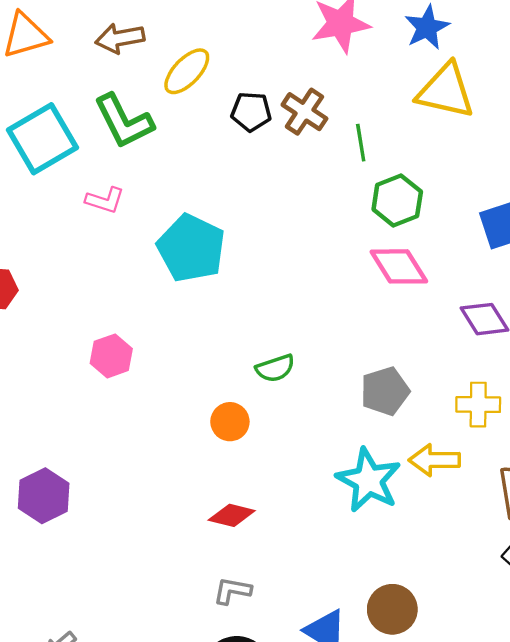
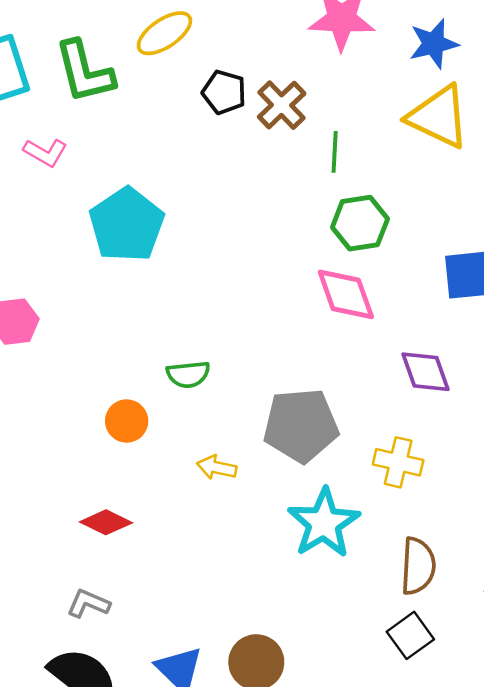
gray pentagon: (385, 391) -> (301, 425), size x1.4
yellow arrow: (434, 460) -> (217, 467), moved, size x0.7
cyan star: (369, 480) -> (324, 523), moved

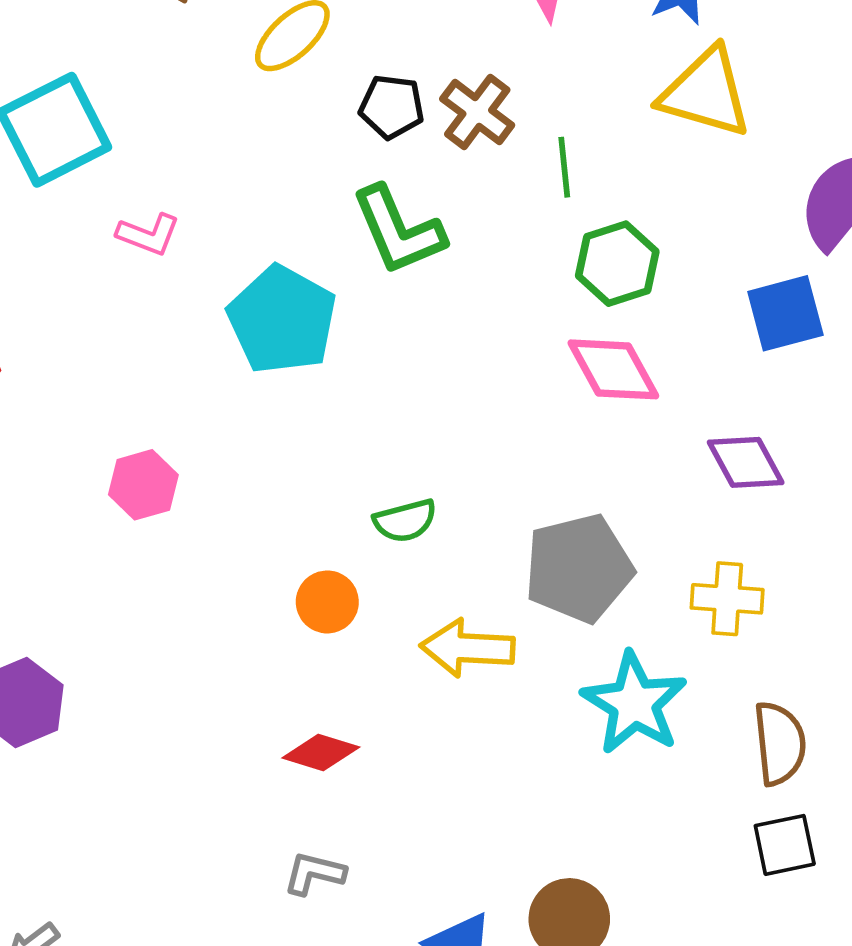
green L-shape: (84, 72) -> (398, 230), moved
yellow arrow: (217, 467) -> (467, 648), size x1.6
black square: (410, 635) -> (785, 845), turned 33

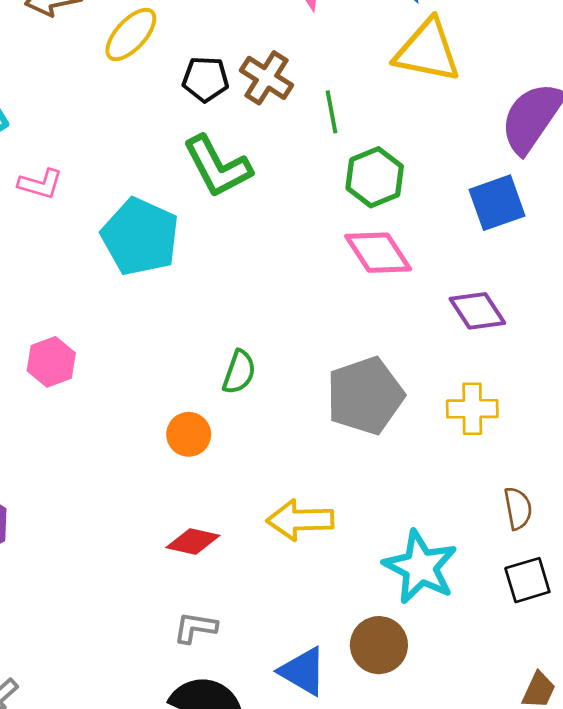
green semicircle: (405, 521) -> (239, 372), turned -51
yellow arrow: (467, 648) -> (300, 520), moved
cyan star: (634, 703) -> (420, 567), moved
brown semicircle: (780, 743) -> (518, 508), size x0.7

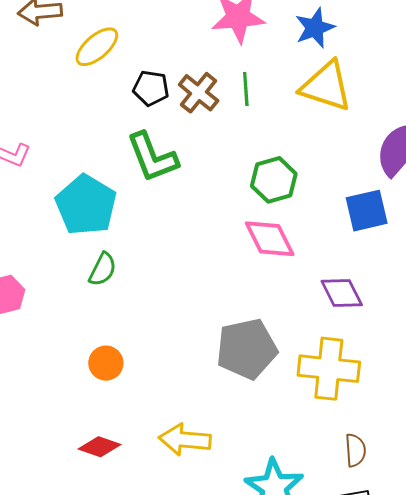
green line: (332, 112) -> (246, 89), moved
green semicircle: (239, 372) -> (103, 269), moved
yellow cross: (472, 409) -> (329, 369), size x1.5

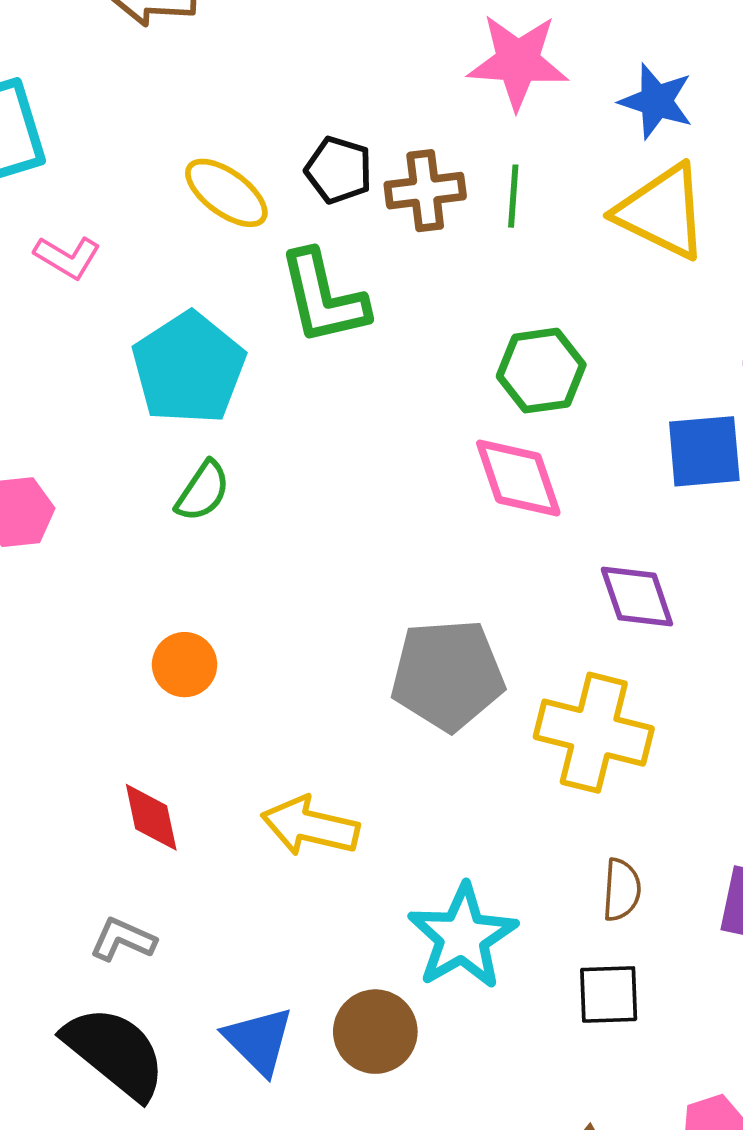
blue star: (315, 28) -> (656, 101), turned 30
yellow ellipse: (97, 47) -> (226, 193), moved, turned 69
brown cross: (199, 93) -> (425, 191), turned 36
red diamond: (100, 447) -> (151, 817), turned 51

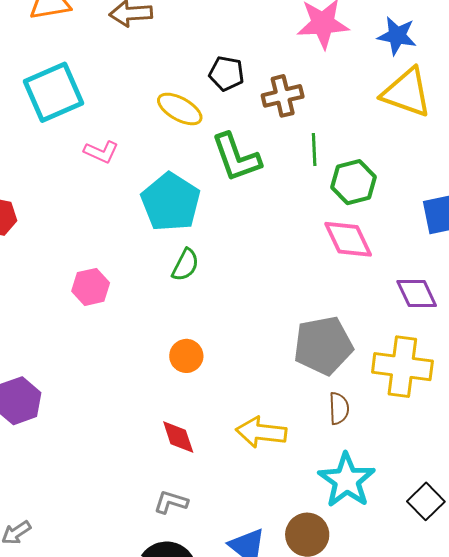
black pentagon: (339, 170) -> (226, 73), moved
green line: (513, 196) -> (314, 150), moved
brown semicircle: (622, 890) -> (339, 408), moved
black square: (609, 994) -> (426, 501), turned -36

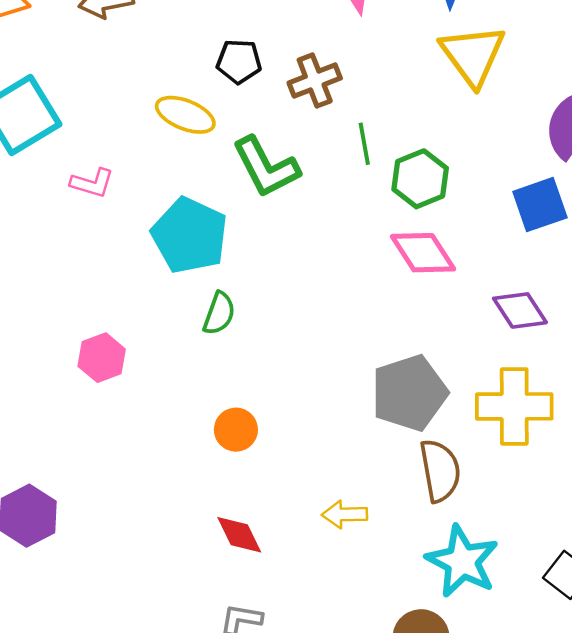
yellow triangle: (407, 93) -> (473, 55), turned 42
brown semicircle: (339, 408) -> (440, 471), size x1.5
yellow arrow: (261, 432) -> (345, 514), size x0.7

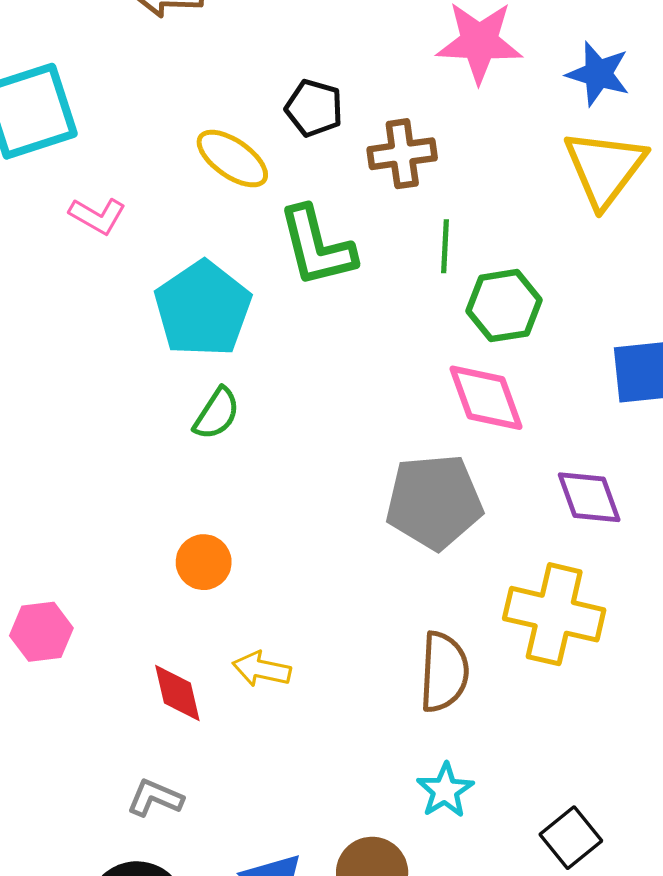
pink hexagon: (102, 358) -> (41, 632), moved
gray pentagon: (409, 393) -> (434, 502), moved
yellow arrow: (345, 514) -> (262, 669), moved
cyan star: (462, 561) -> (445, 790), size x0.6

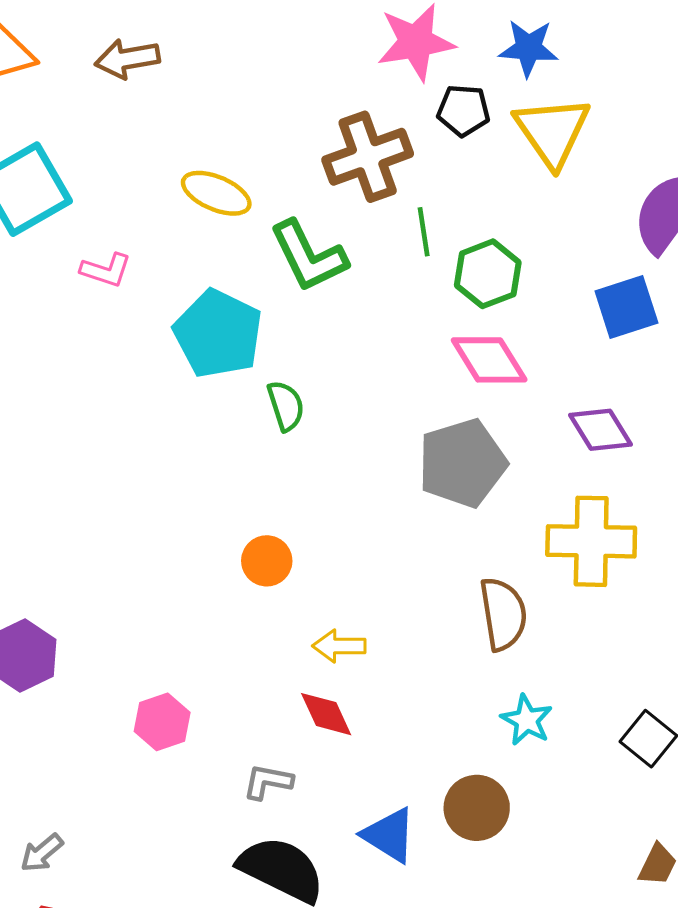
black pentagon: (314, 108) -> (463, 110), moved
brown cross: (402, 154) -> (368, 157), size x1.4
green semicircle: (217, 414) -> (286, 406), moved, turned -39
pink hexagon: (41, 632) -> (162, 722), moved
red diamond: (177, 693) -> (326, 714), moved

